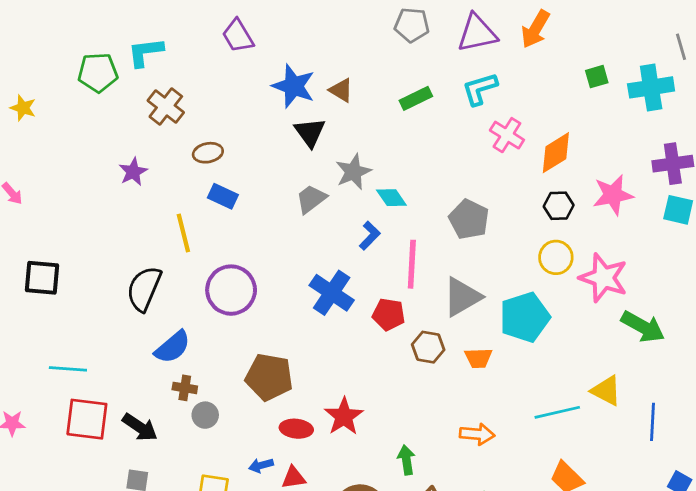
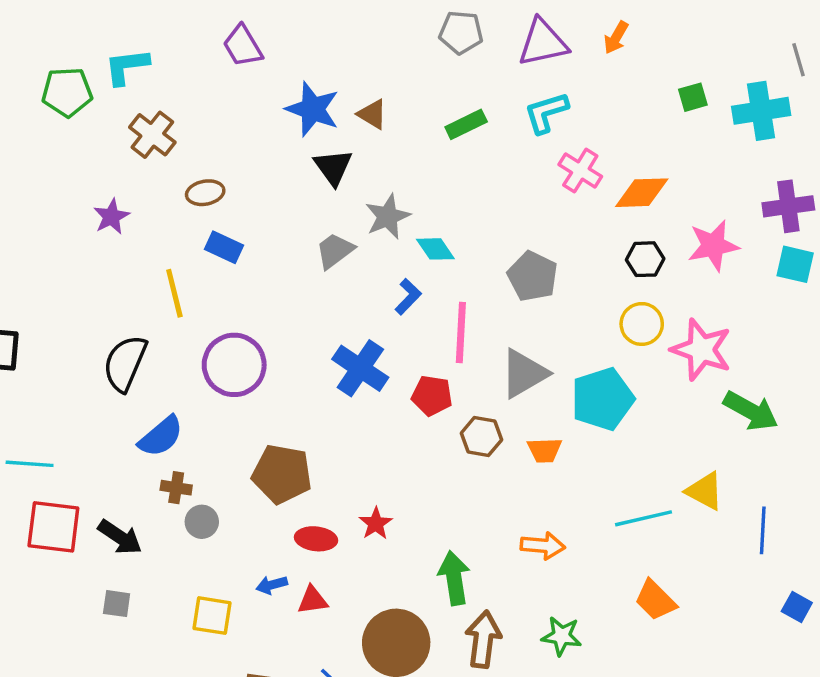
orange arrow: (536, 29) -> (616, 38), size x0.7
orange diamond: (556, 153) -> (642, 193), turned 30
red star: (344, 416) -> (376, 523), size x0.7
green arrow: (406, 460) -> (454, 578), size x1.4

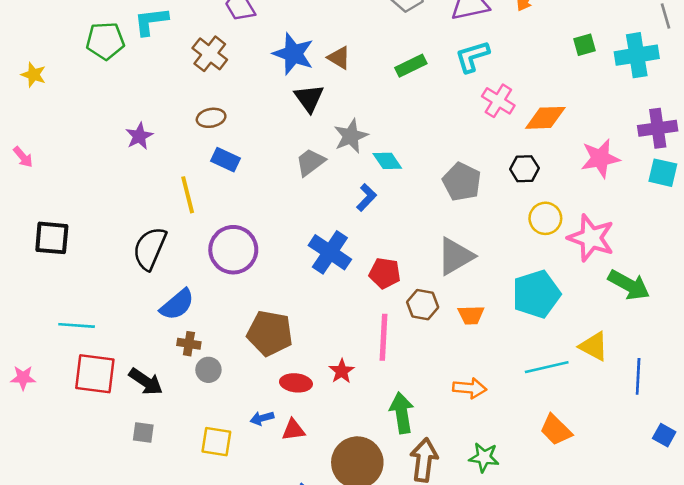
brown cross: (152, 135) -> (210, 54), moved
black hexagon: (645, 259) -> (524, 169), moved
pink line: (461, 332) -> (383, 337), moved
cyan pentagon: (602, 399) -> (536, 294), moved

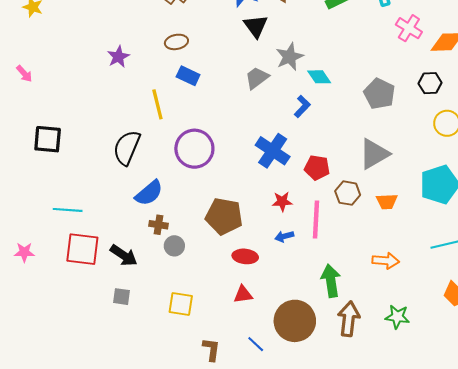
red star: (342, 371) -> (282, 201), moved, turned 30
blue arrow: (262, 418) -> (284, 236), moved

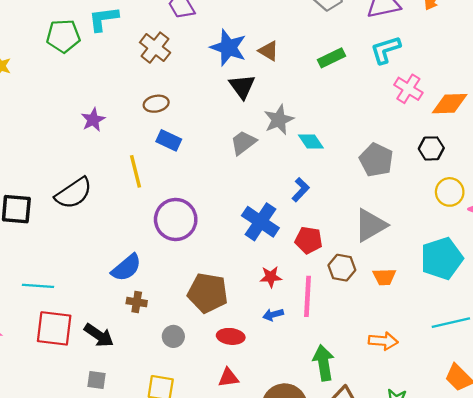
blue L-shape: (302, 106) -> (301, 190), moved
black semicircle: (127, 148) -> (74, 193), moved, turned -147
gray circle: (174, 246) -> (173, 336), moved

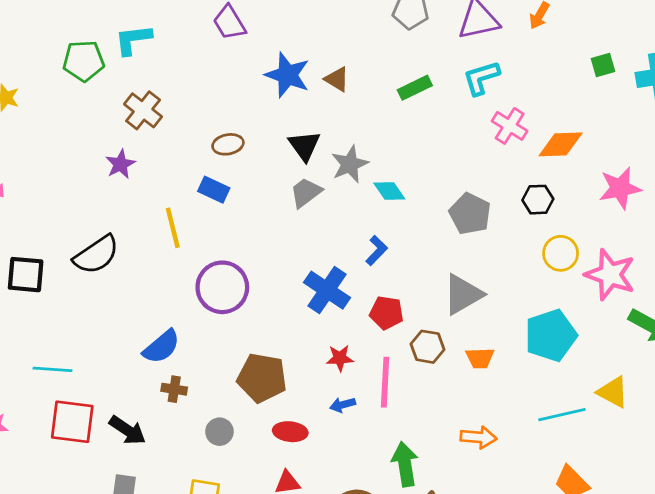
brown cross: (155, 48) -> (143, 110), moved
black triangle: (242, 86) -> (304, 146), moved
brown ellipse: (156, 104) -> (228, 144), moved

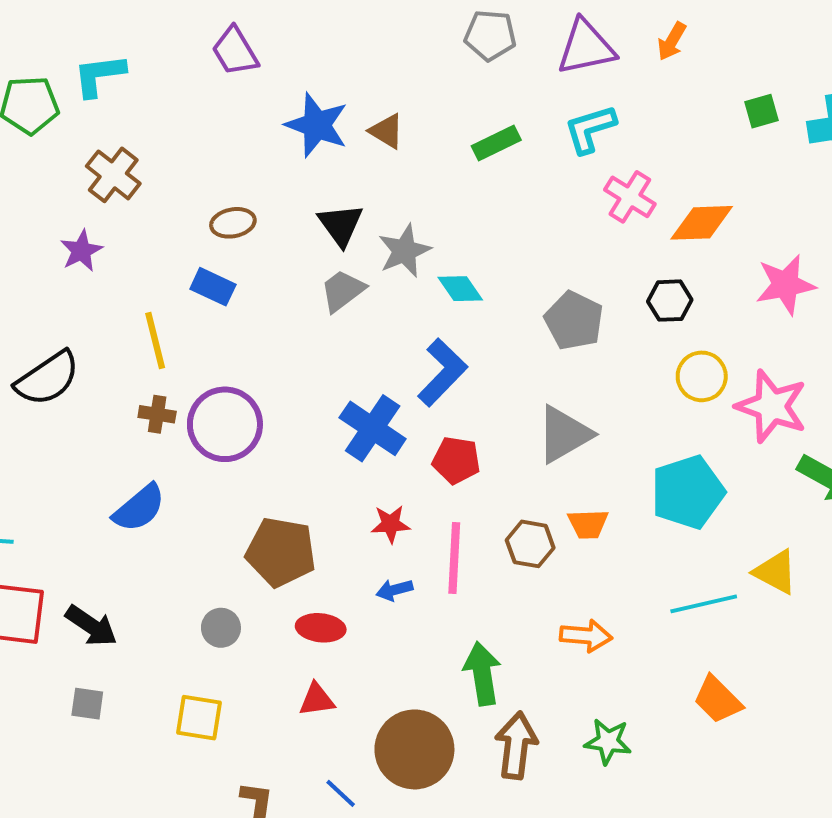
blue L-shape: (377, 250) -> (442, 372), size x1.6
brown hexagon: (428, 347) -> (530, 544), moved
brown cross: (174, 389) -> (157, 414), moved

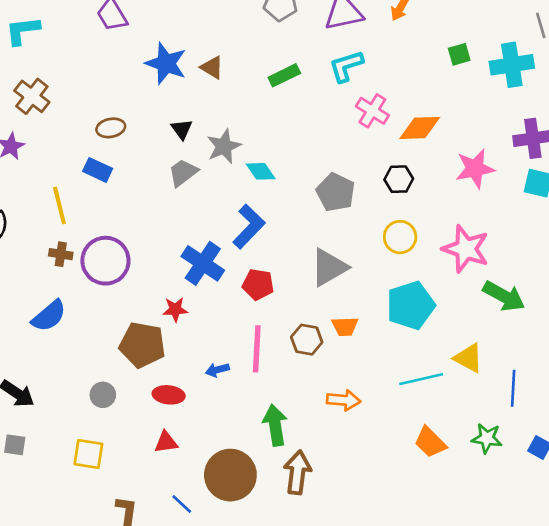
black triangle: (341, 225) -> (182, 129), size x0.7
yellow circle: (702, 376) -> (400, 237), moved
red star: (391, 524) -> (175, 309), moved
green star: (608, 741) -> (487, 438), moved

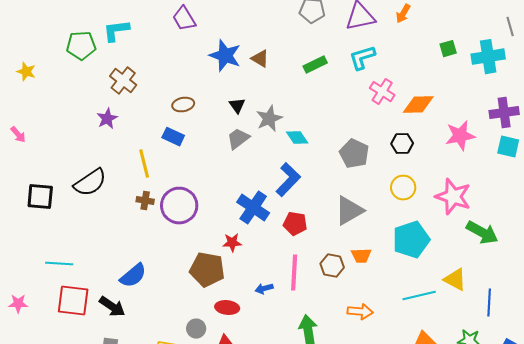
blue semicircle: (49, 316) -> (133, 276), moved
gray circle: (103, 395) -> (196, 329), moved

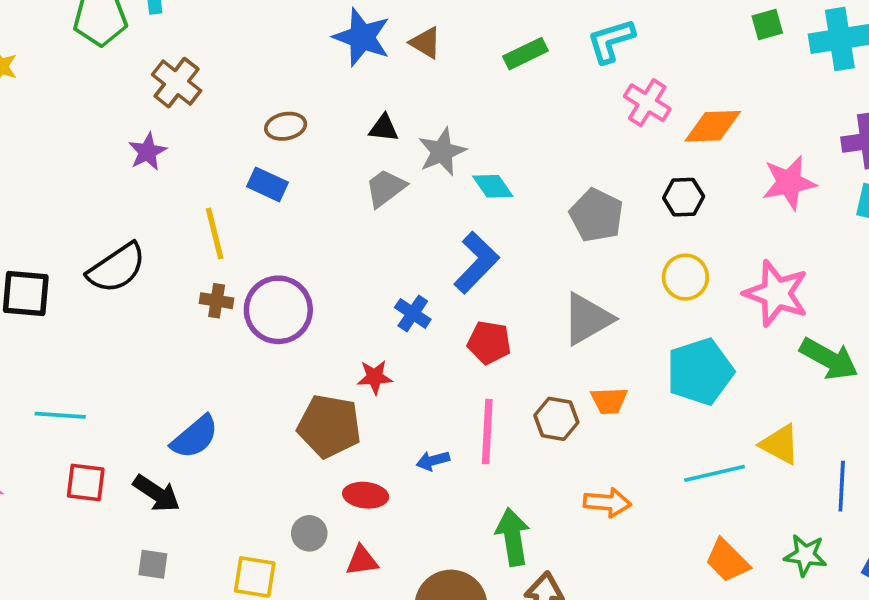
black triangle: (237, 106) -> (384, 128), turned -48
blue cross: (253, 208) -> (413, 313), size x0.6
red square: (73, 301) -> (86, 482), size x0.7

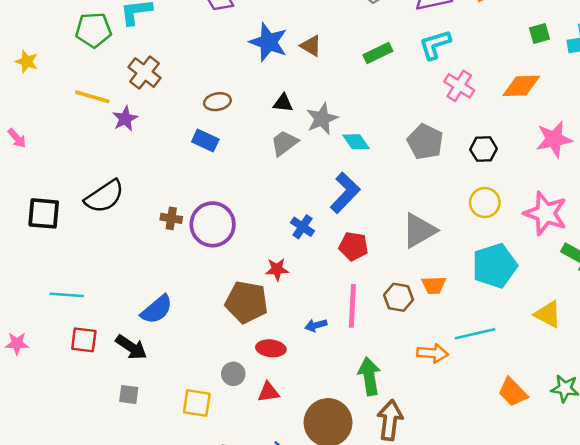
orange diamond: (713, 126) -> (521, 86), moved
gray pentagon: (596, 215) -> (425, 142), moved
yellow line: (215, 233) -> (92, 97), moved, turned -60
cyan line: (715, 473) -> (475, 334), moved

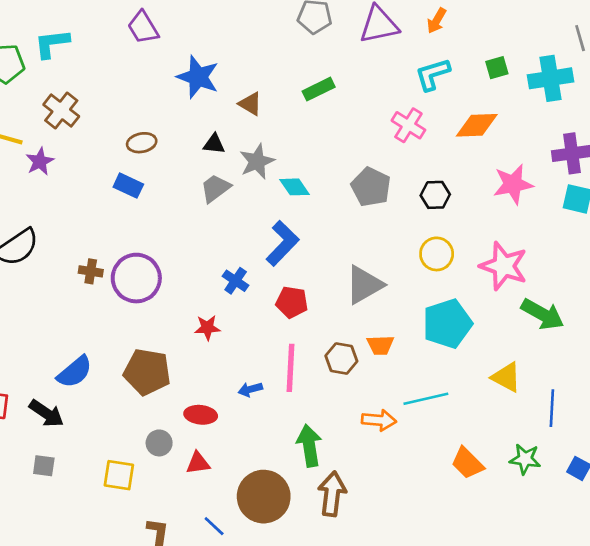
cyan L-shape: (435, 45) -> (433, 74), moved
brown triangle: (311, 46) -> (250, 104), moved
brown pentagon: (247, 302) -> (147, 372), moved

